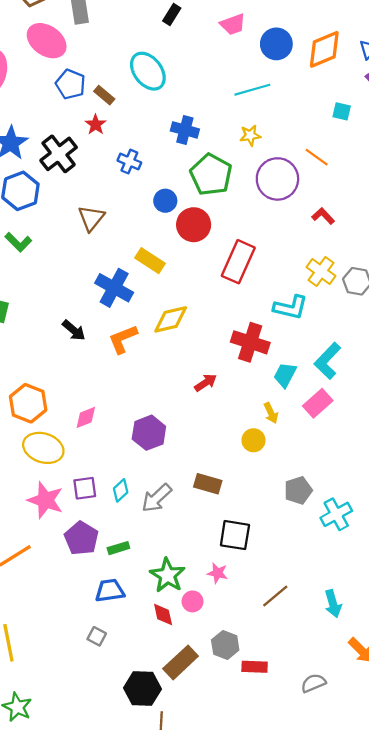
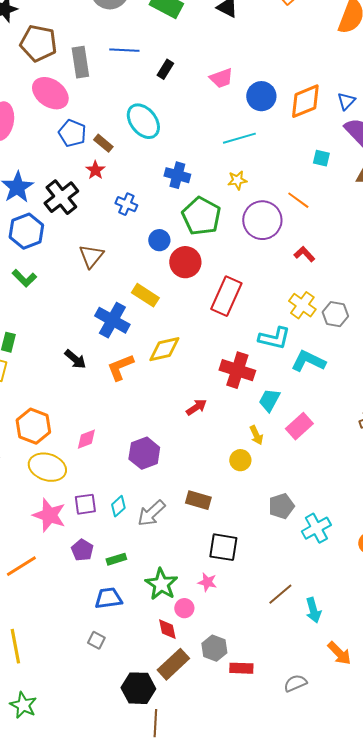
cyan L-shape: (328, 361) -> (308, 361), moved, turned 72
purple pentagon: (81, 538) -> (82, 550), size x0.7
brown line: (275, 596) -> (280, 594), moved
red diamond: (163, 614) -> (167, 629), moved

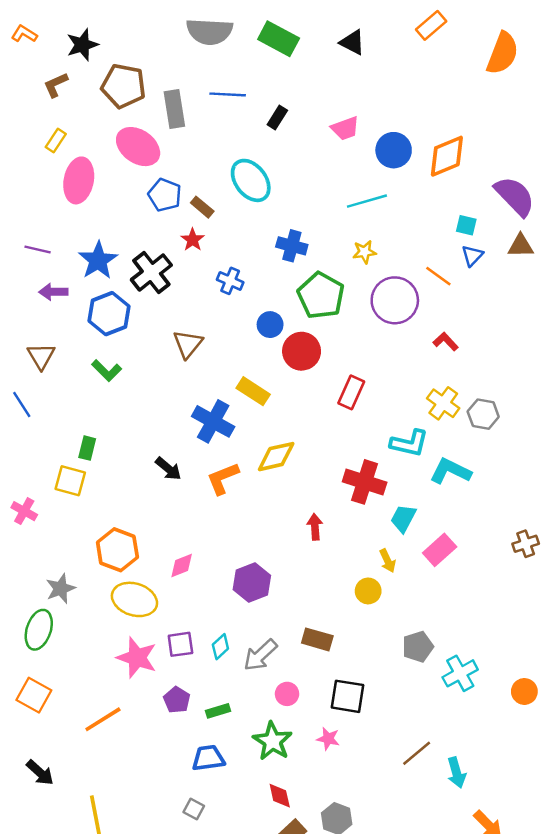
blue triangle: (346, 101) -> (472, 256), moved
red rectangle: (226, 296) -> (351, 392), size x0.7
red arrow: (196, 407) -> (315, 527), turned -60
pink circle: (184, 608) -> (287, 694), moved

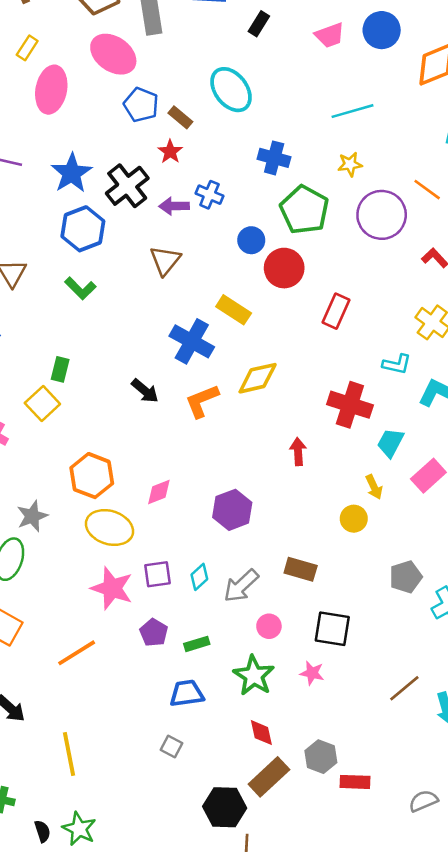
blue circle: (394, 150) -> (382, 30), moved
purple arrow: (53, 292) -> (174, 206), moved
cyan L-shape: (409, 443) -> (397, 364), size x0.7
yellow square: (70, 481) -> (42, 403), turned 32

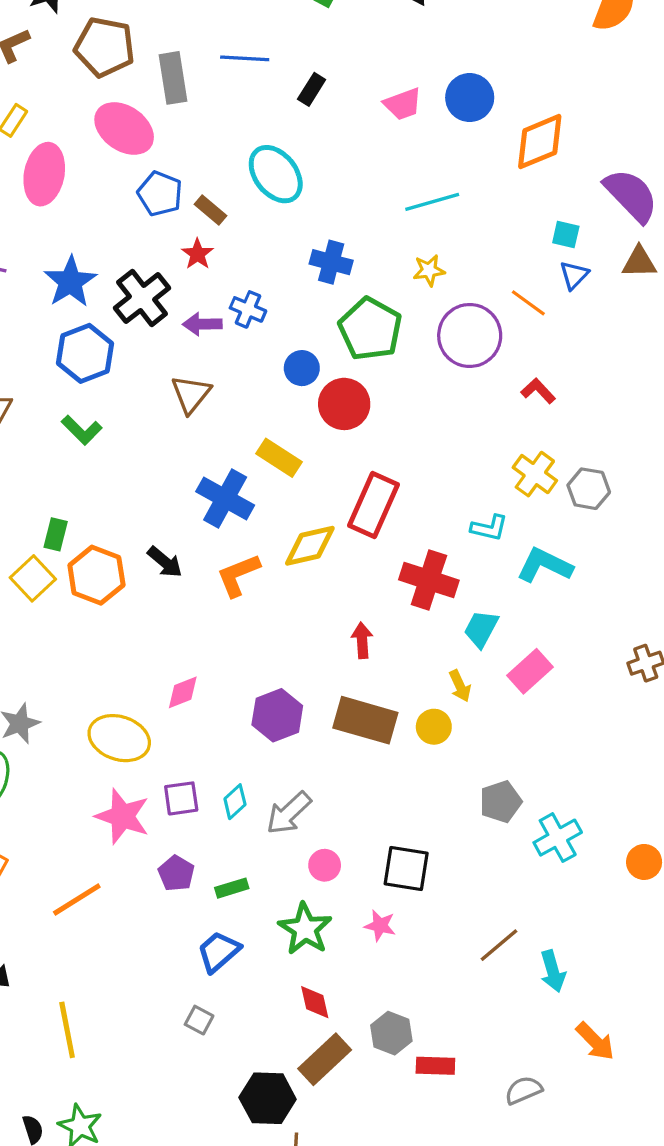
red rectangle: (336, 311) -> (373, 505), moved, size x1.4
orange hexagon: (92, 476) -> (96, 575), moved
brown rectangle: (301, 569) -> (365, 720), moved, size x1.5
blue trapezoid: (187, 693) -> (219, 952), turned -33

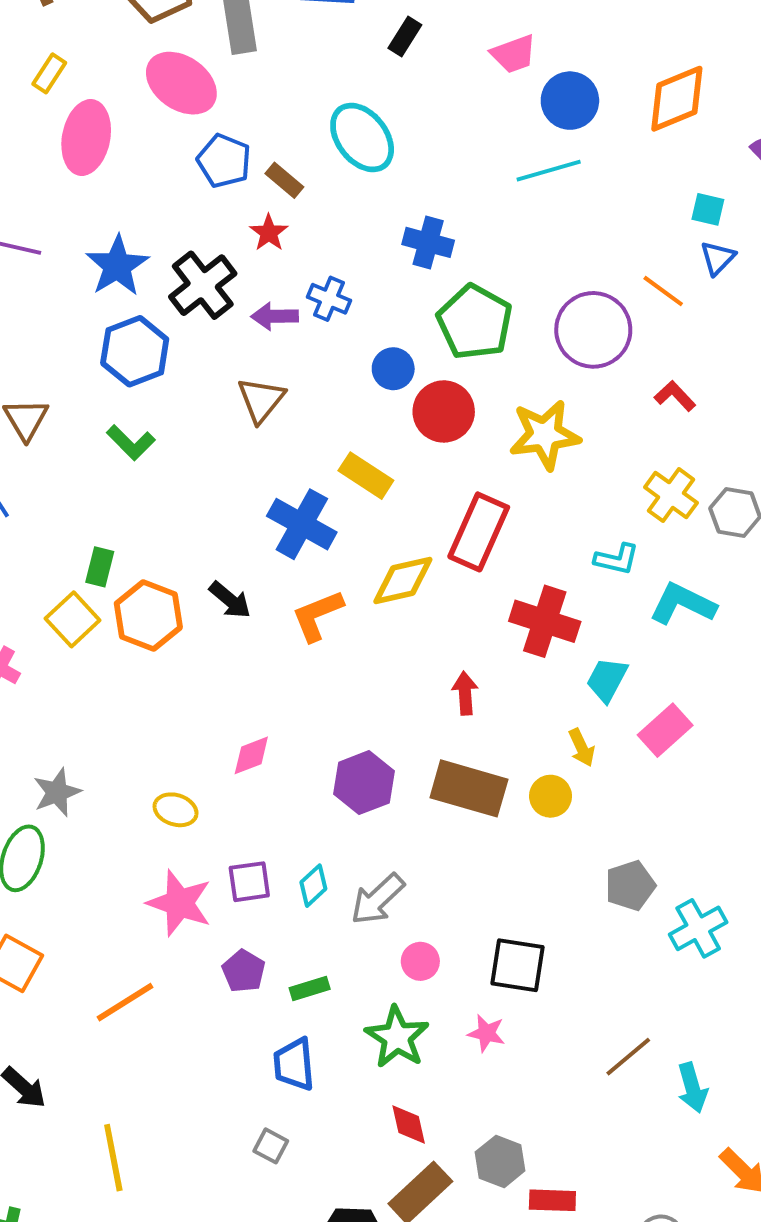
blue circle: (470, 98) -> (570, 101), moved
yellow star: (429, 270) -> (545, 435), moved, size x1.8
yellow ellipse: (119, 738) -> (176, 810), size x0.6
blue trapezoid: (219, 952) -> (294, 1064), turned -54

